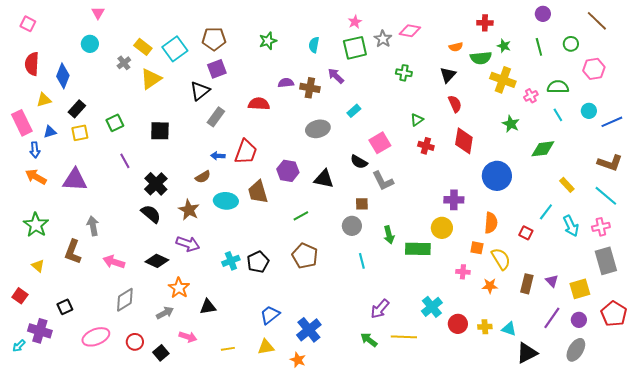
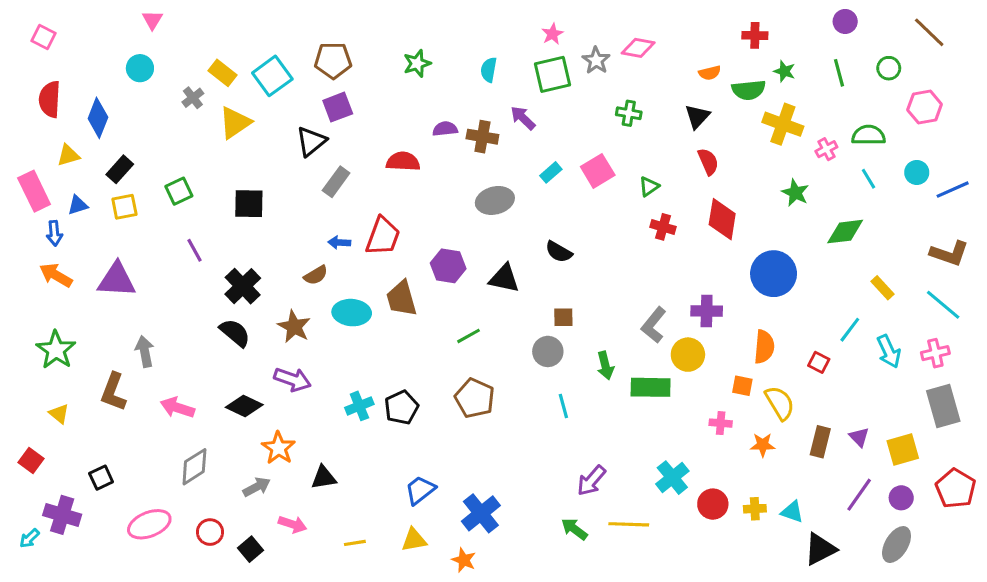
pink square: (380, 143) -> (598, 171), moved
gray L-shape: (383, 181) -> (654, 325), moved, turned 65

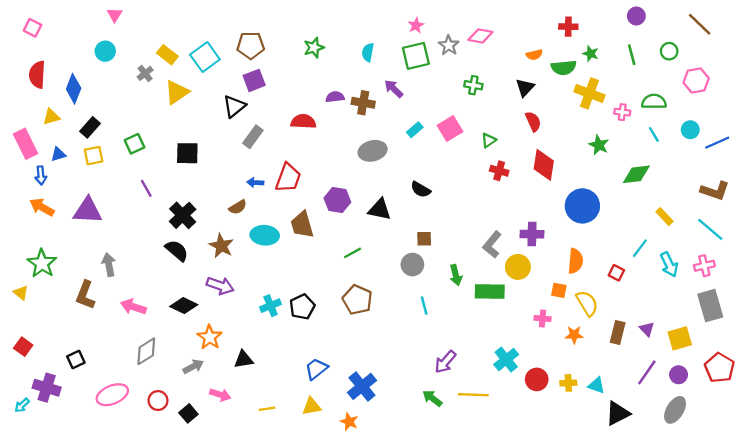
pink cross: (826, 149) -> (622, 112), turned 35
yellow triangle: (59, 414) -> (21, 293), moved

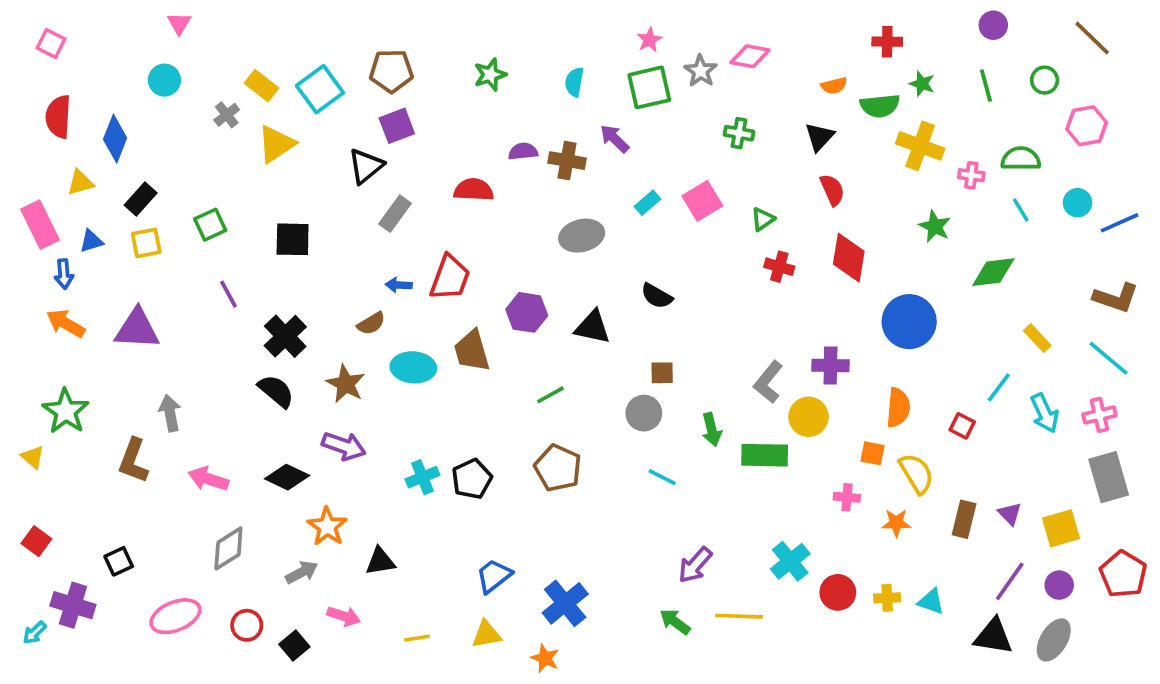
cyan line: (424, 306) -> (662, 477), turned -48
black triangle: (618, 413) -> (993, 636), moved, turned 36

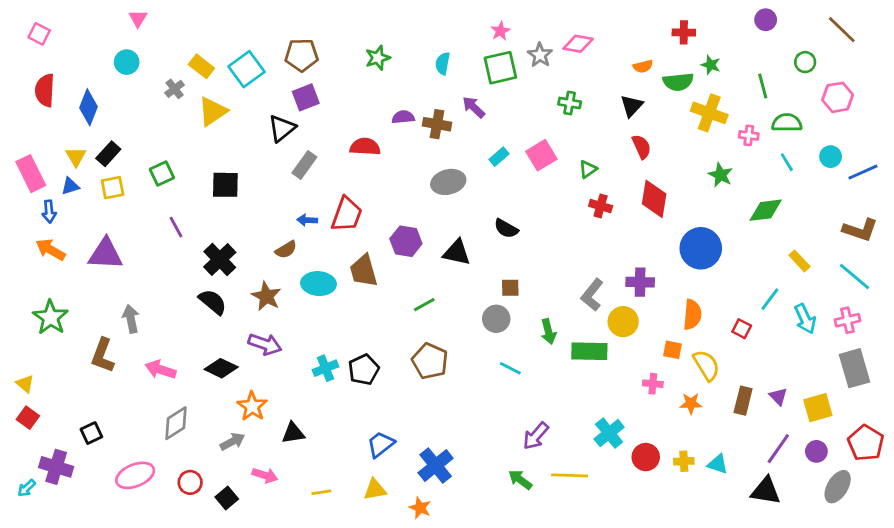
green line: (986, 86) -> (763, 86), moved
yellow triangle: (80, 183) -> (76, 157), moved, turned -45
yellow triangle: (33, 457) -> (25, 384), moved
gray ellipse: (1054, 640) -> (838, 487), moved

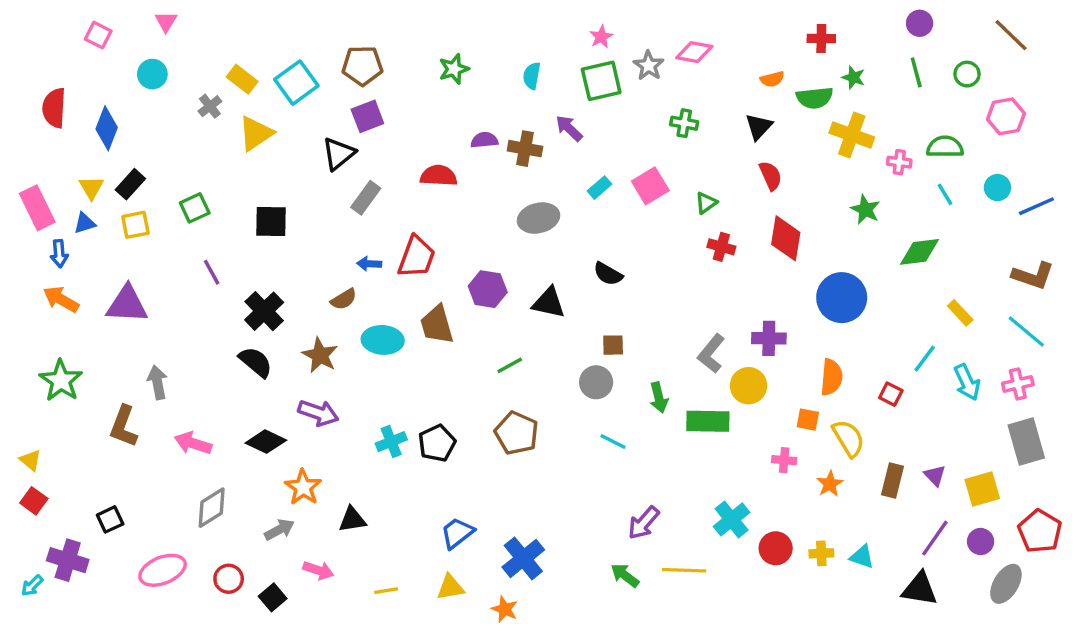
pink square: (39, 34) -> (98, 35), moved
green line: (763, 86) -> (916, 72), moved
orange star: (691, 403) -> (830, 484), turned -30

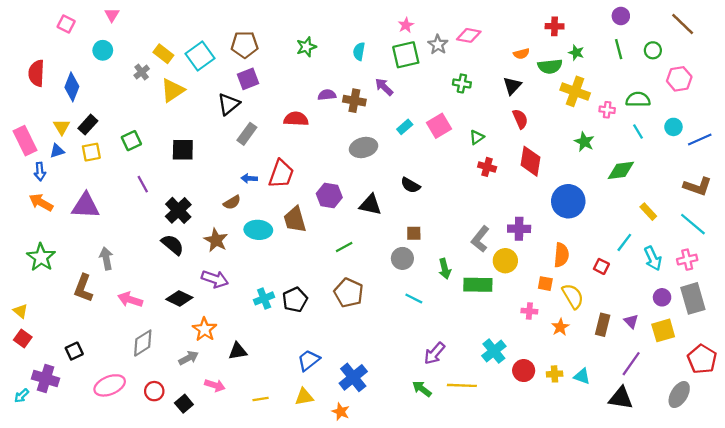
purple circle: (981, 541) -> (662, 297), moved

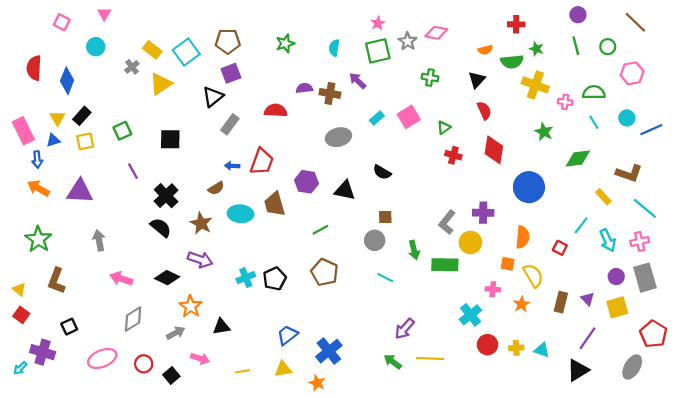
brown L-shape: (697, 186) -> (629, 173), moved
brown L-shape: (83, 288) -> (56, 281), moved
cyan cross: (494, 351) -> (470, 315), moved
black triangle: (621, 398) -> (578, 370), turned -40

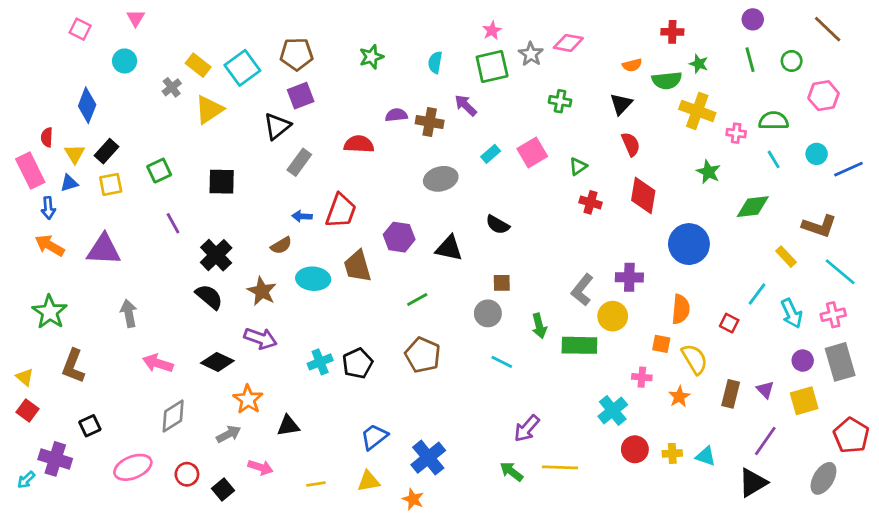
red semicircle: (34, 68) -> (47, 137), moved, size x0.6

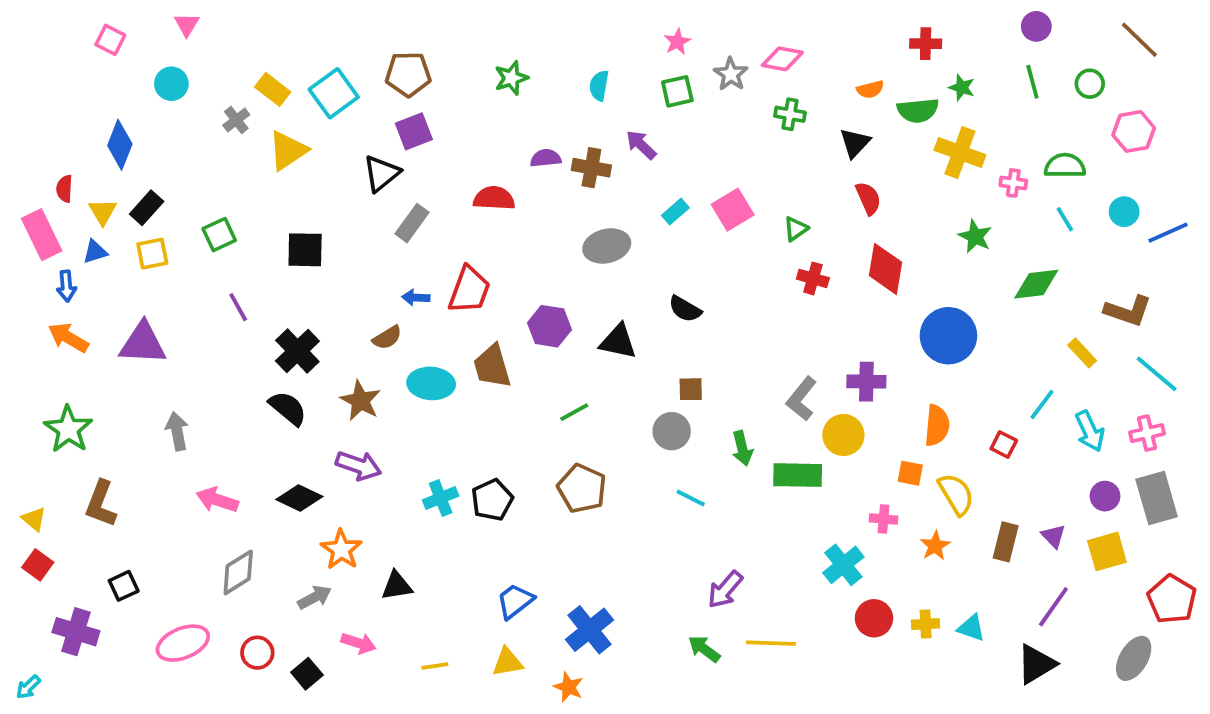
green square: (492, 67) -> (677, 91), size x0.7
green cross: (560, 101) -> (790, 114), moved
cyan arrow: (26, 480) -> (28, 687), moved

